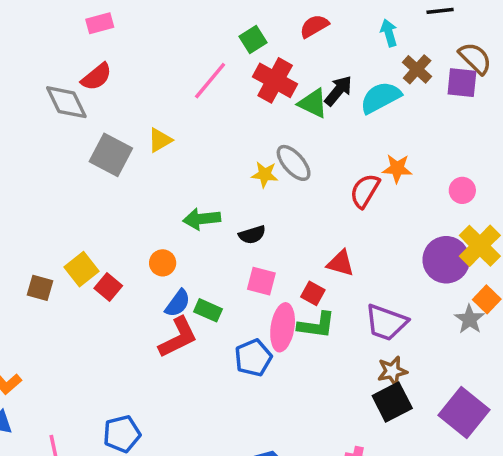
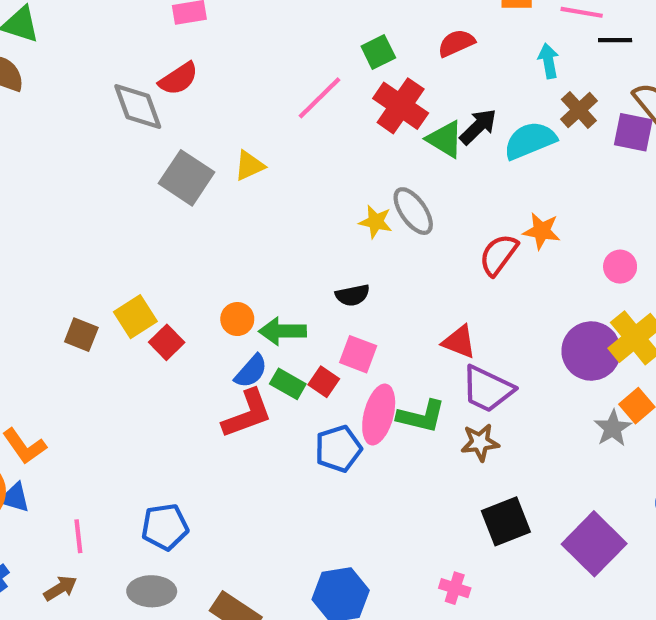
green arrow: (202, 219) -> (283, 331), moved
red square: (313, 293) -> (324, 382), moved
purple trapezoid: (386, 323) -> (487, 389), moved
brown star: (392, 371) -> (480, 442), moved

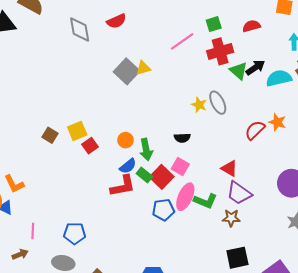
red cross: (401, 106) -> (220, 51), turned 30
gray diamond: (138, 107) -> (80, 30), moved
gray square: (186, 178) -> (127, 71), moved
green arrow: (283, 331) -> (146, 149), turned -110
red square: (324, 382) -> (162, 177), size x1.6

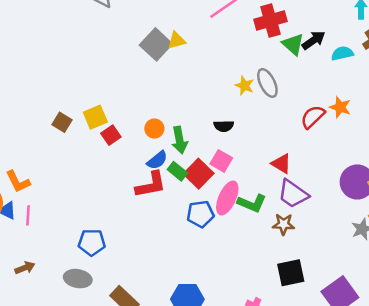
cyan semicircle: (279, 78) -> (342, 53), size x0.7
pink line: (33, 231) -> (28, 215), moved

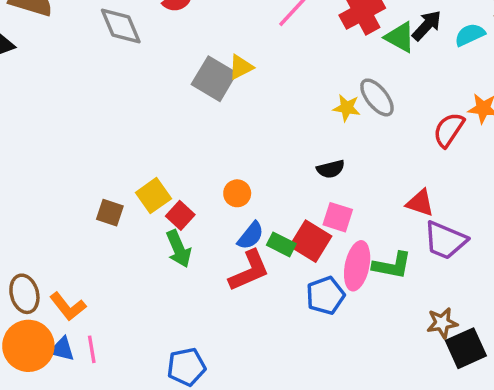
green arrow: (180, 140) -> (179, 249), moved
brown star: (283, 224) -> (442, 323), moved

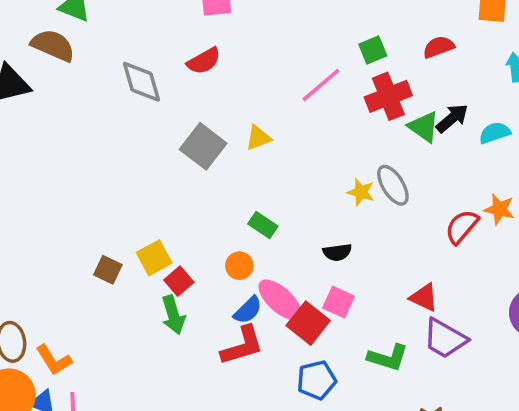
gray square: (214, 79) -> (203, 146), moved
green rectangle: (281, 244) -> (263, 225), moved
pink ellipse: (357, 266) -> (280, 300), moved, turned -66

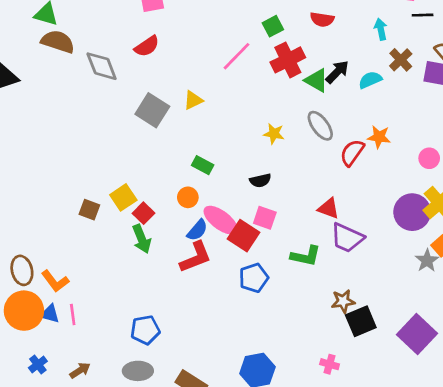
brown semicircle: (53, 45) -> (58, 42), moved
red semicircle: (439, 47) -> (322, 19), turned -145
gray ellipse: (393, 185) -> (320, 126), moved

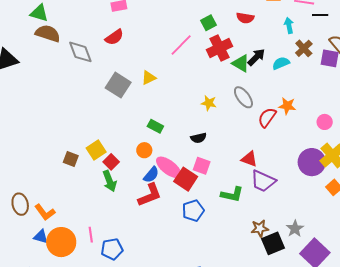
gray star: (427, 261) -> (295, 229), moved
orange circle: (24, 311) -> (61, 242), moved
pink line: (73, 315) -> (91, 235), moved

